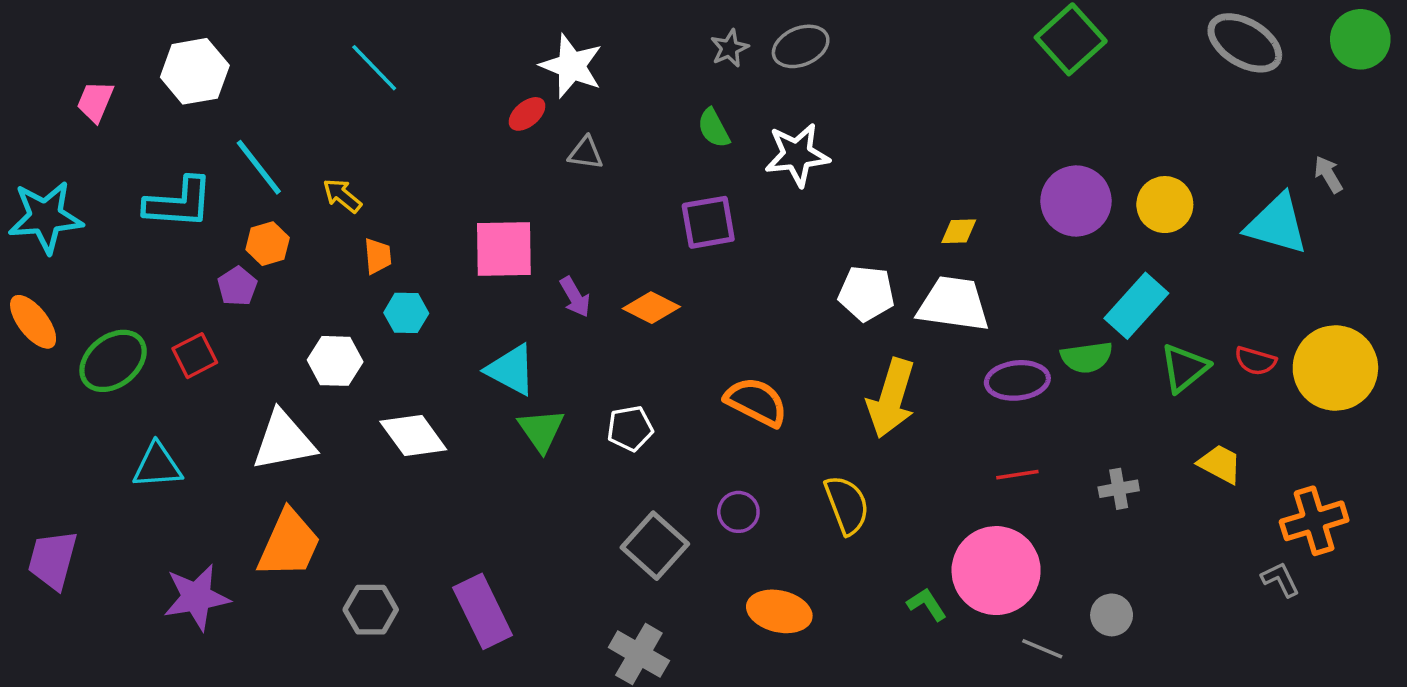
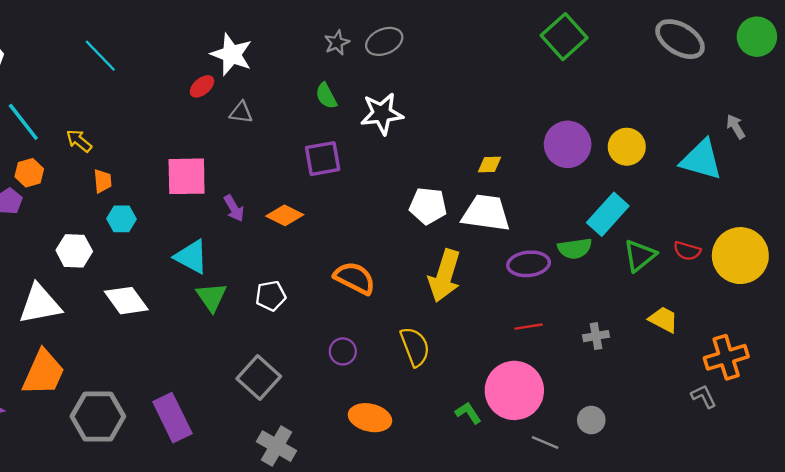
gray square: (655, 546) -> (259, 377), moved
gray hexagon: (371, 610) -> (98, 416), size x1.5

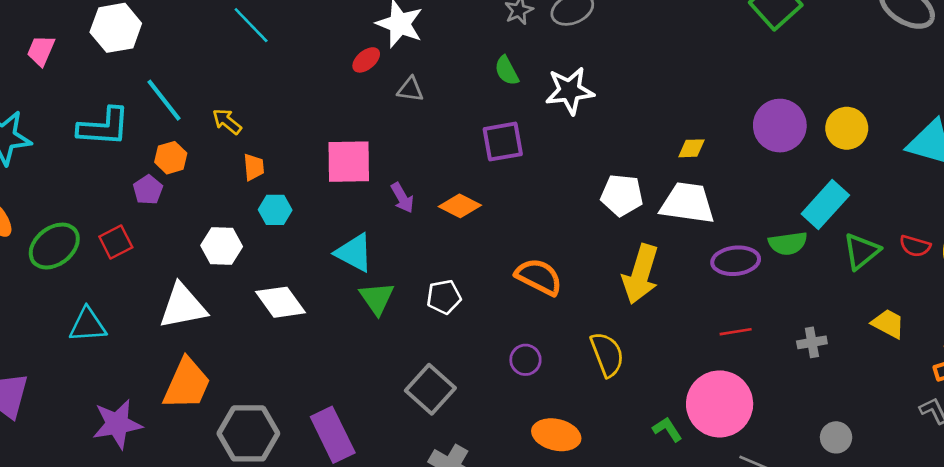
gray circle: (591, 420) -> (836, 437), moved

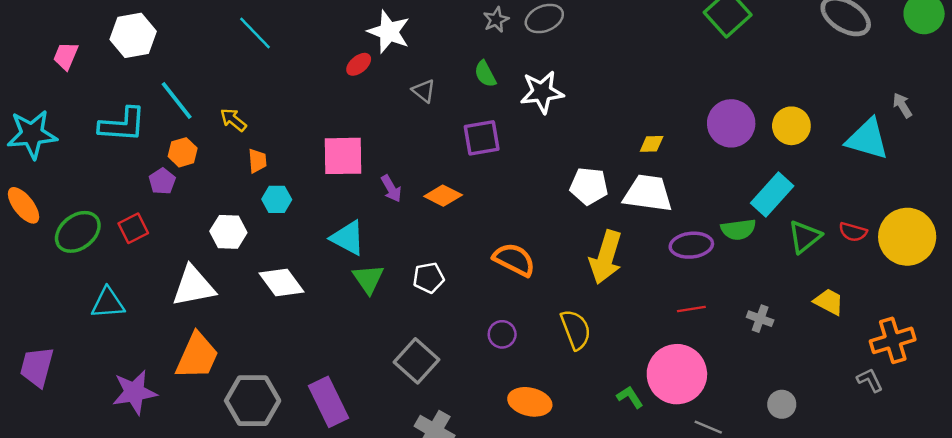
gray triangle: (410, 89) -> (424, 91), moved, turned 30
gray cross: (812, 342) -> (760, 319), turned 30

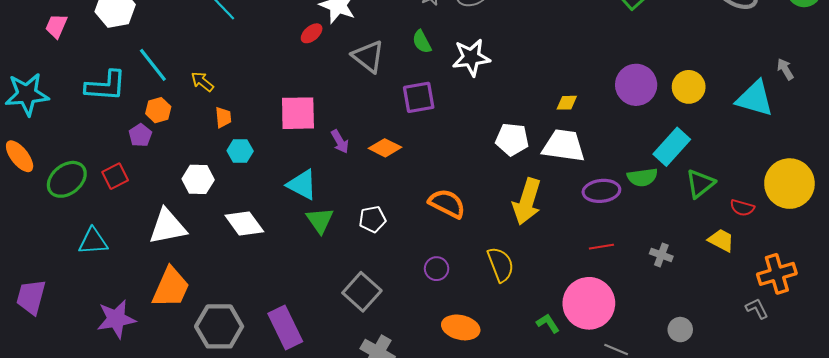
gray triangle: (424, 91) -> (368, 56), size x1.6
red semicircle: (853, 232) -> (742, 208), moved

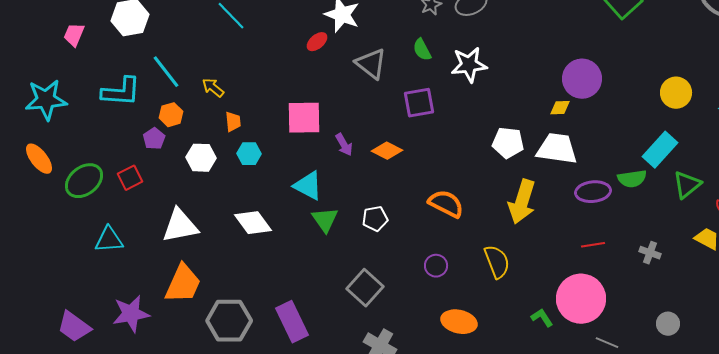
purple circle: (636, 85) -> (582, 79), moved
white hexagon: (198, 179) -> (201, 158), moved
purple trapezoid: (31, 297) -> (74, 327), moved, turned -69

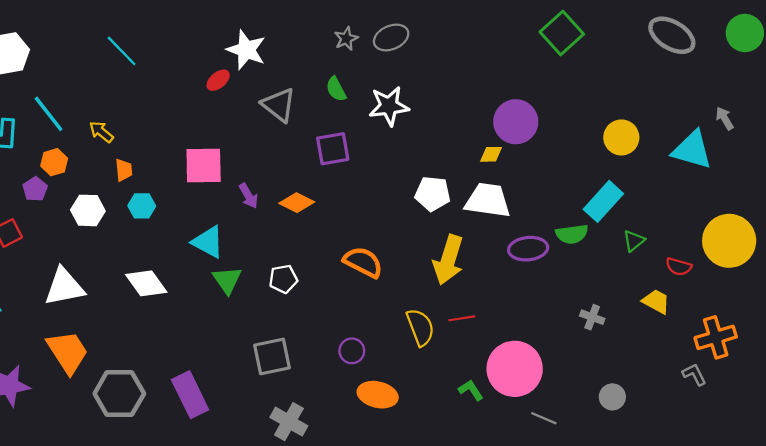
green triangle: (687, 185) -> (634, 241), size x0.7
red line: (593, 245) -> (462, 318), moved
purple circle: (436, 266) -> (352, 351), moved
orange trapezoid: (183, 284) -> (68, 352), turned -57
gray square: (365, 288) -> (272, 356), turned 36

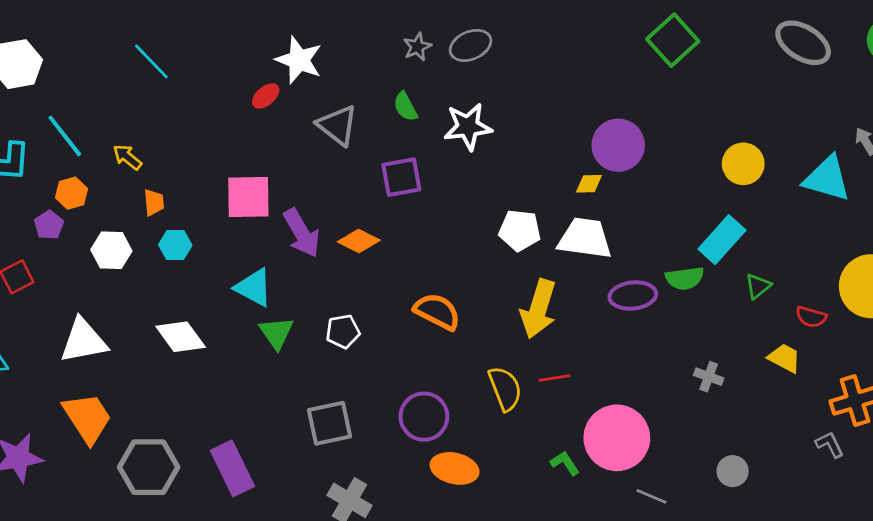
purple arrow: (248, 196) -> (302, 233), size x1.6
purple circle: (352, 351) -> (424, 417), size x1.6

